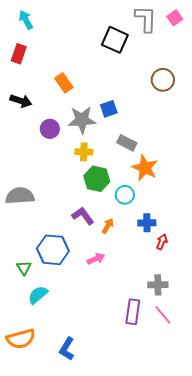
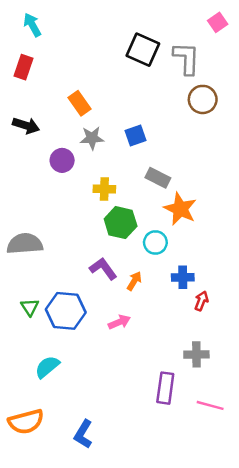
gray L-shape: (146, 19) -> (186, 58), moved
gray star: (82, 120) -> (92, 138), moved, size x0.7
green triangle: (24, 268) -> (30, 307), moved
pink line: (163, 315) -> (210, 405), moved, turned -35

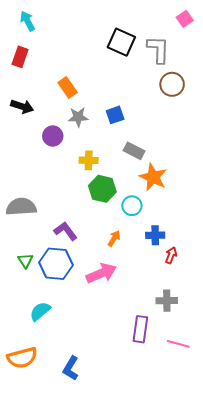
purple L-shape: (103, 269) -> (65, 231), moved
pink arrow: (119, 322) -> (101, 273), size x1.6

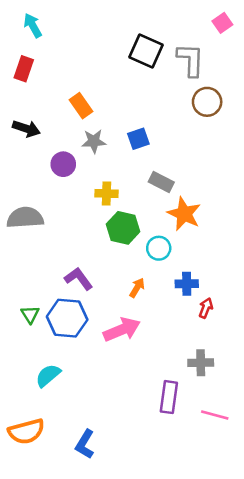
gray semicircle: (21, 207) -> (25, 218), moved

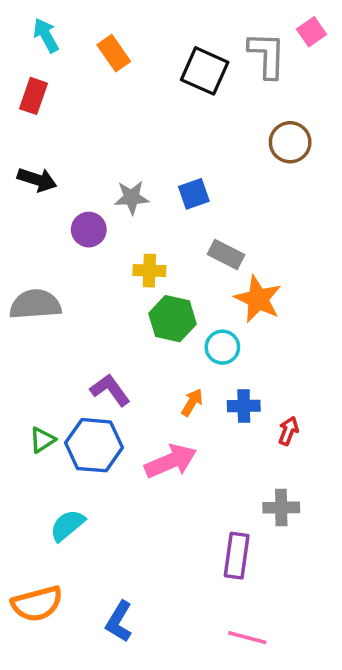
gray L-shape: (191, 60) -> (267, 55), moved
orange rectangle: (81, 106) -> (114, 53), moved
blue cross: (187, 284) -> (244, 406), moved
green triangle: (30, 314) -> (42, 440), turned 30
pink line: (215, 415) -> (247, 638), moved

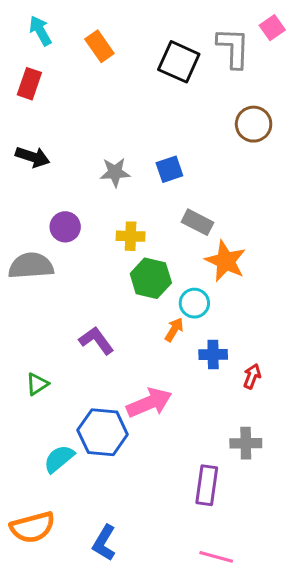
purple circle: (89, 230) -> (65, 227), moved
orange arrow: (192, 402) -> (174, 330), moved
blue hexagon: (94, 445) -> (103, 432), moved

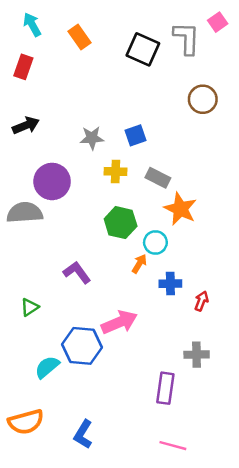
black arrow: (33, 157) -> (26, 125), turned -40
purple circle: (65, 227) -> (52, 181), size x1.5
yellow cross: (131, 236) -> (116, 172), moved

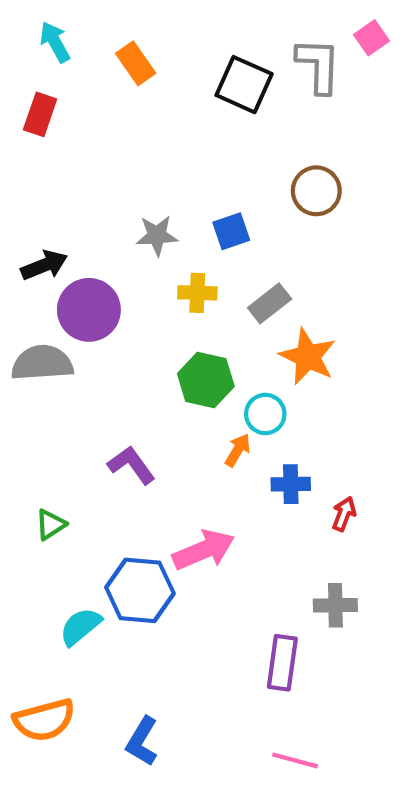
brown circle: (203, 99) -> (316, 191), moved
black arrow: (26, 125) -> (44, 265), moved
gray rectangle: (158, 178) -> (270, 303), turned -65

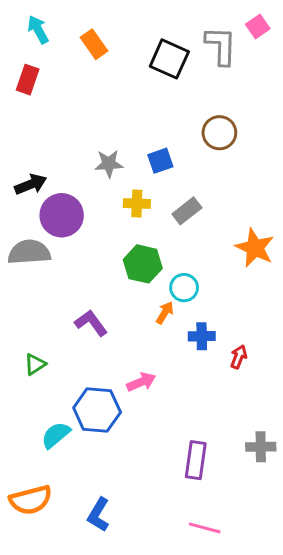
orange star: (308, 357) -> (255, 248), moved
pink arrow: (204, 550) -> (141, 382), size x0.7
gray cross: (335, 605) -> (261, 447), moved

